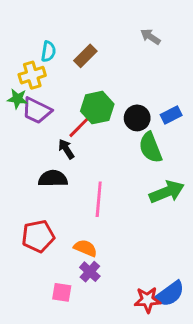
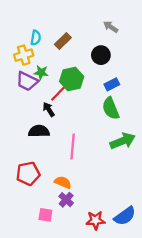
green star: (17, 99) -> (41, 72), moved
blue rectangle: (171, 115) -> (112, 84), moved
black circle: (137, 118) -> (101, 55), moved
red star: (147, 300) -> (95, 220), moved

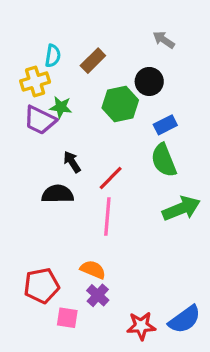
green hexagon: (72, 79) -> (120, 104), moved
red line: (58, 93) -> (111, 178), moved
red pentagon: (28, 174) -> (42, 286), moved

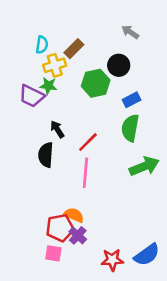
yellow cross: (35, 81) -> (55, 65), moved
green semicircle: (164, 160) -> (130, 128), turned 32
black semicircle: (58, 194) -> (46, 155), turned -85
red pentagon: (42, 286) -> (60, 228), moved

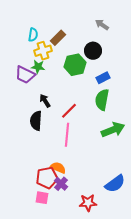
blue semicircle: (147, 255) -> (115, 184), moved

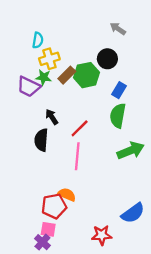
brown rectangle: (58, 38) -> (67, 75), moved
blue rectangle: (103, 78) -> (119, 90), turned -32
purple cross: (61, 184) -> (42, 242), moved

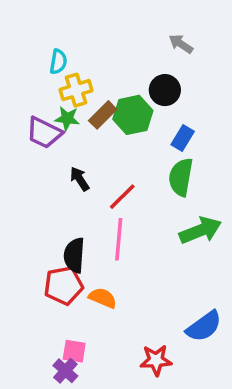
black semicircle: (41, 140) -> (74, 255), moved
red pentagon: (54, 206) -> (64, 285), moved

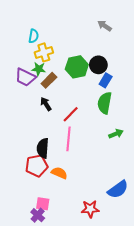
black circle: (165, 90) -> (98, 65), moved
brown rectangle: (103, 115) -> (49, 80), moved
green arrow: (200, 230) -> (116, 134), size x0.6

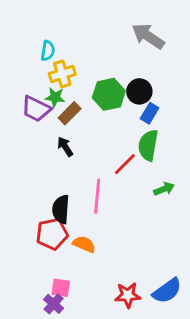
gray arrow: (105, 26) -> (148, 36), size x1.6
red line: (71, 114) -> (125, 164), moved
blue semicircle: (118, 189) -> (167, 291), moved

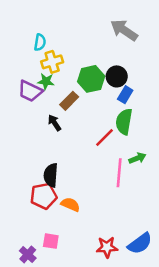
brown rectangle: (70, 113) -> (69, 101), moved
pink line: (97, 196) -> (119, 173), moved
purple cross: (54, 304) -> (28, 254), moved

